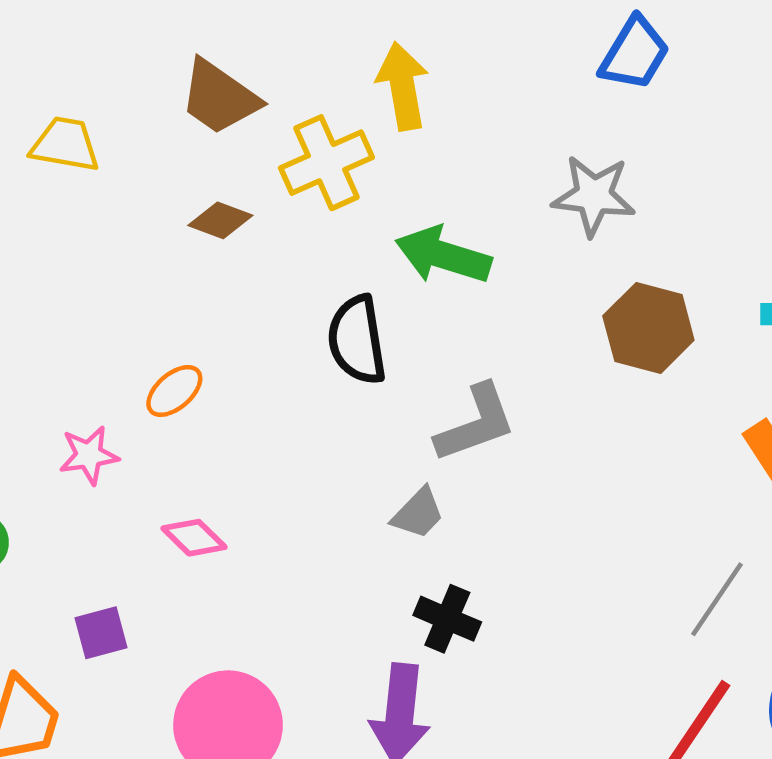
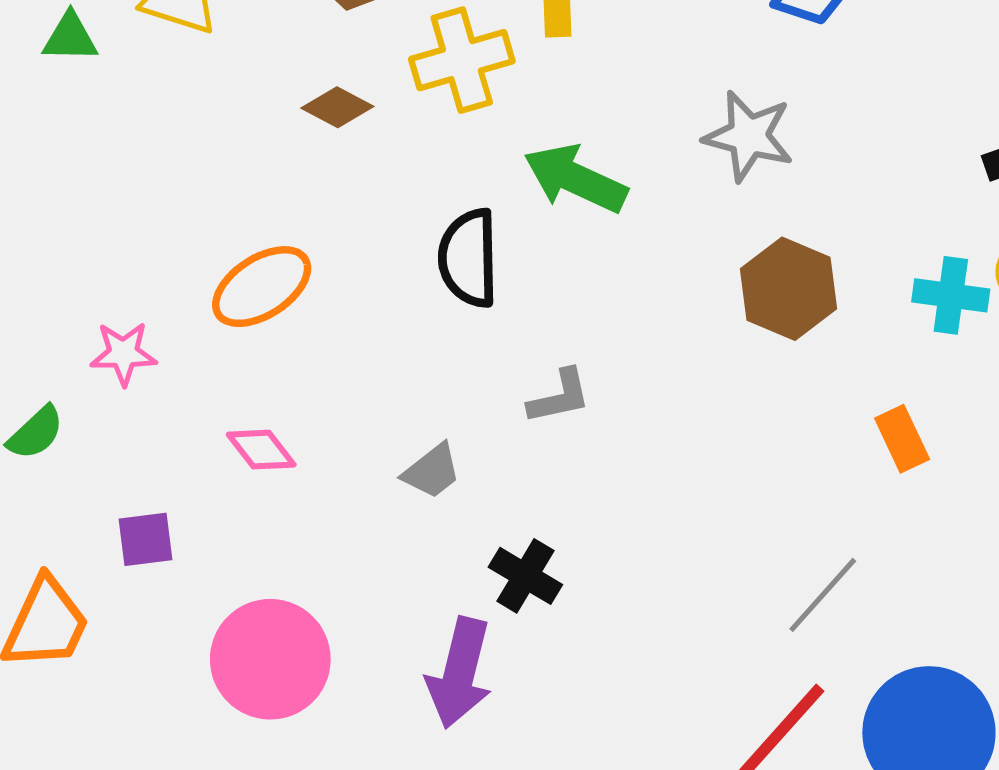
orange ellipse: (174, 391) -> (262, 287), size x1.5
gray L-shape: (476, 423) -> (559, 397), moved, size x0.7
pink star: (89, 455) -> (123, 354), moved
gray trapezoid: (418, 513) -> (432, 471), moved

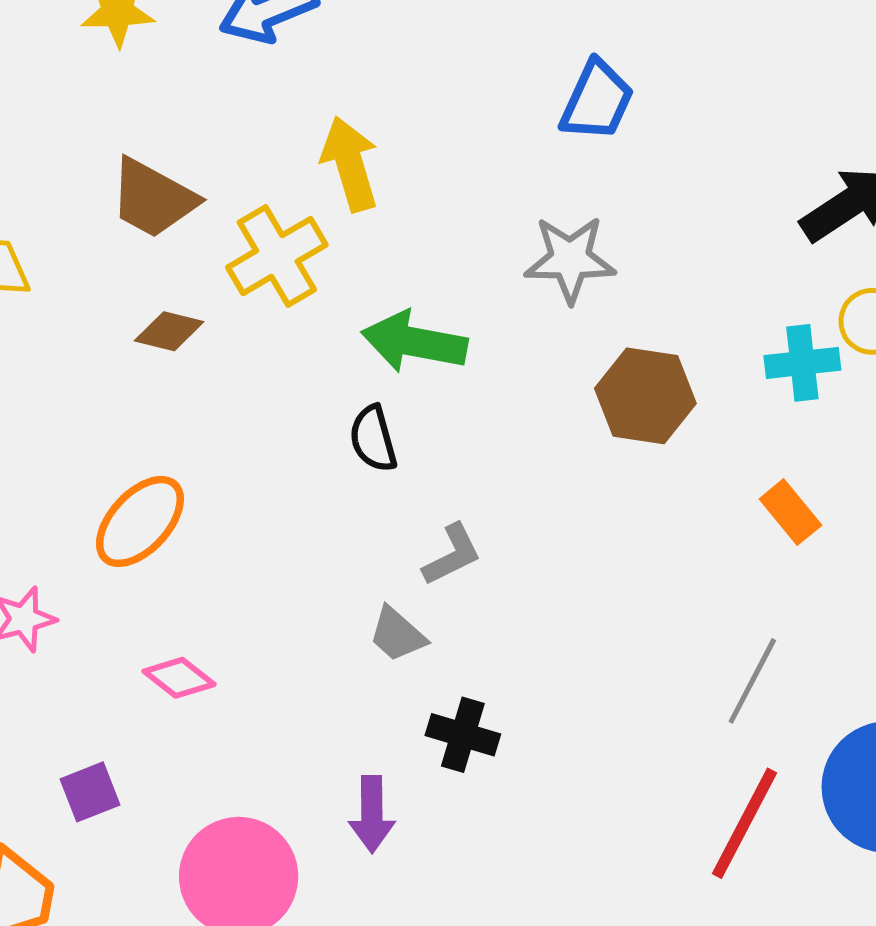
black semicircle: (469, 258) -> (373, 439), moved, size x0.7
gray trapezoid: (432, 471) -> (397, 634), moved, turned 94
purple arrow: (460, 673) -> (372, 814), moved, size x0.7

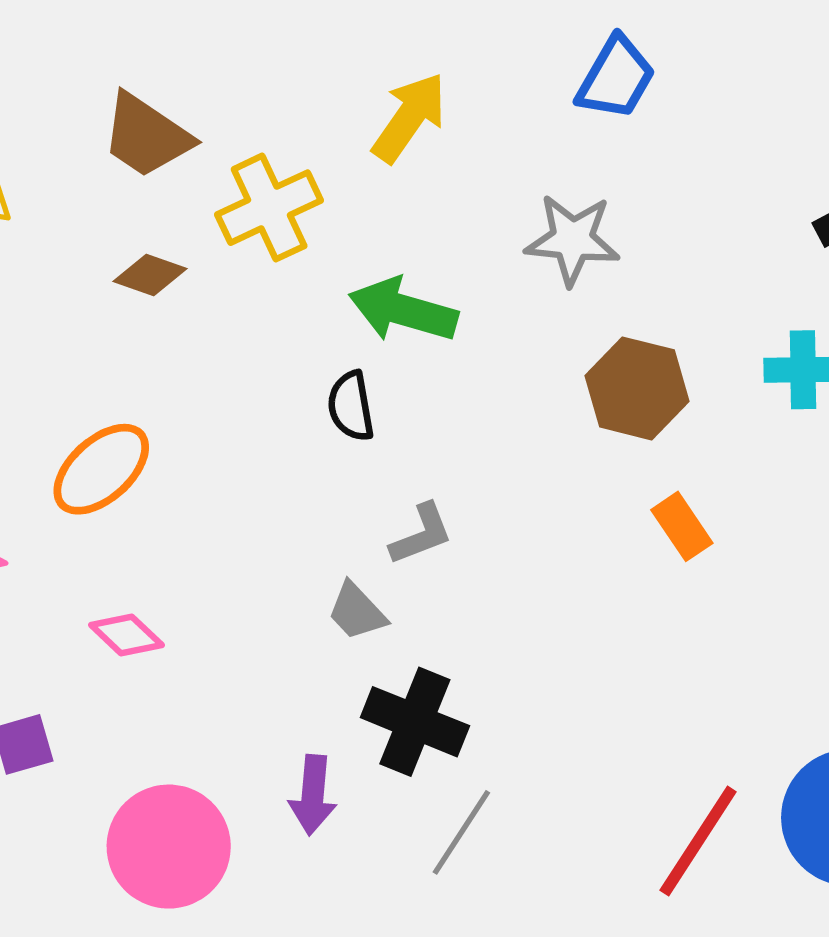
yellow arrow: (350, 164) -> (409, 117), moved, turned 46
orange rectangle: (790, 512) -> (682, 526), moved
gray line: (752, 681) -> (461, 832), moved
black cross: (463, 735) -> (415, 722), size x1.4

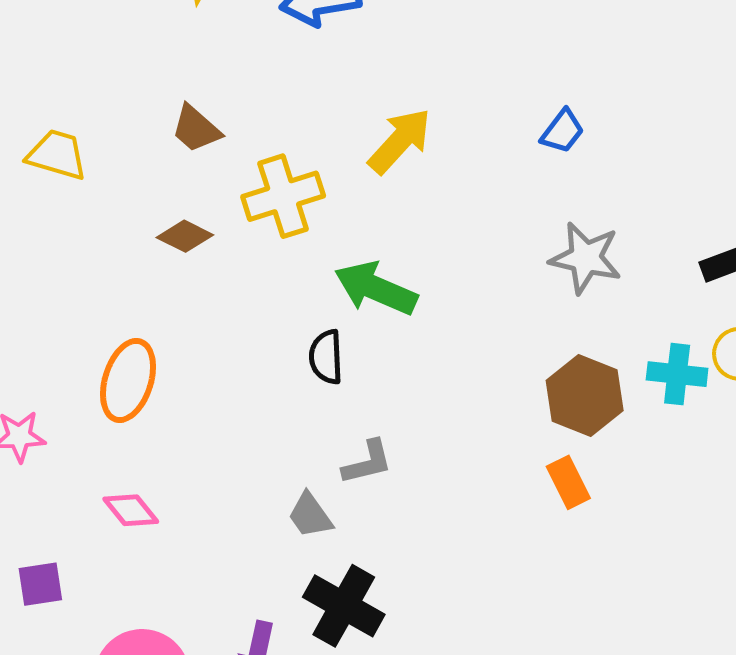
blue trapezoid: (616, 78) -> (562, 131), size x0.7
brown trapezoid: (146, 136) -> (196, 129), size x0.7
gray star: (572, 240) -> (586, 258), moved
brown hexagon: (637, 388) -> (585, 396), moved
orange ellipse: (101, 469) -> (128, 380), turned -38

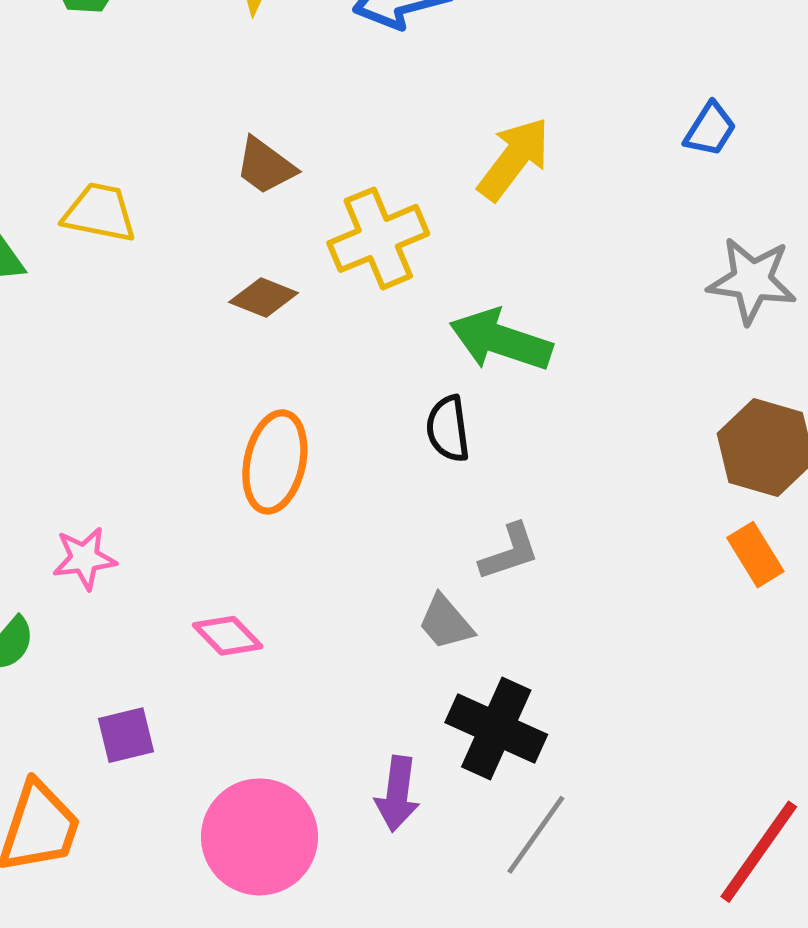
orange ellipse: (128, 380) -> (275, 462), moved

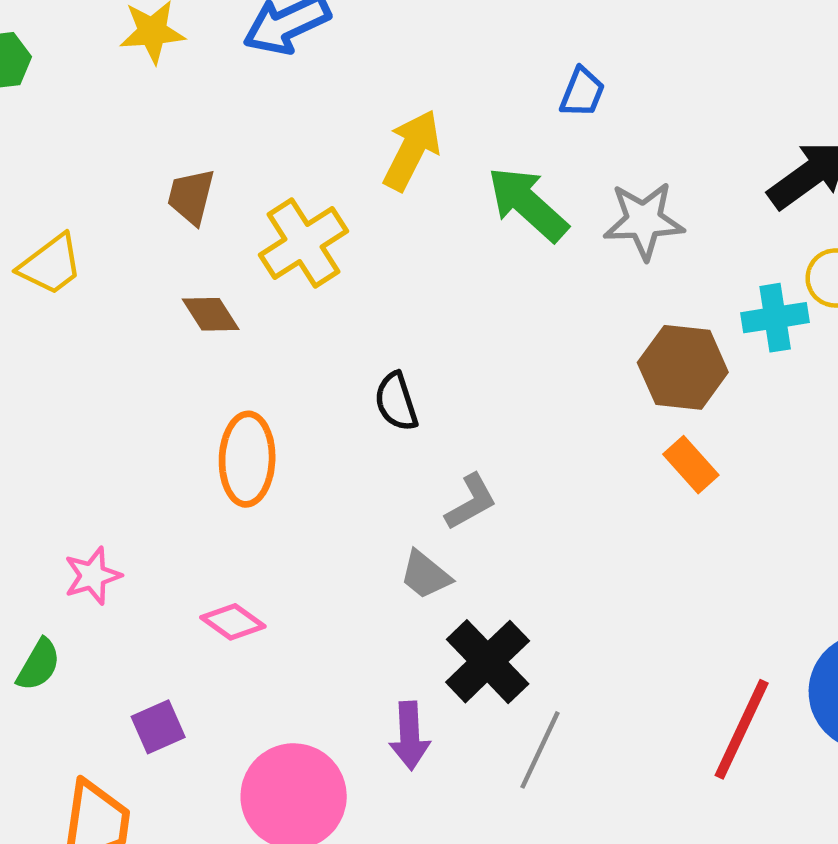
brown trapezoid: (265, 166) -> (191, 196), turned 78
yellow trapezoid: (100, 213) -> (51, 265), turned 142
brown diamond: (264, 297) -> (211, 314), turned 46
green arrow: (501, 340) -> (528, 204), moved, turned 34
black cross: (496, 729) -> (488, 662), turned 32

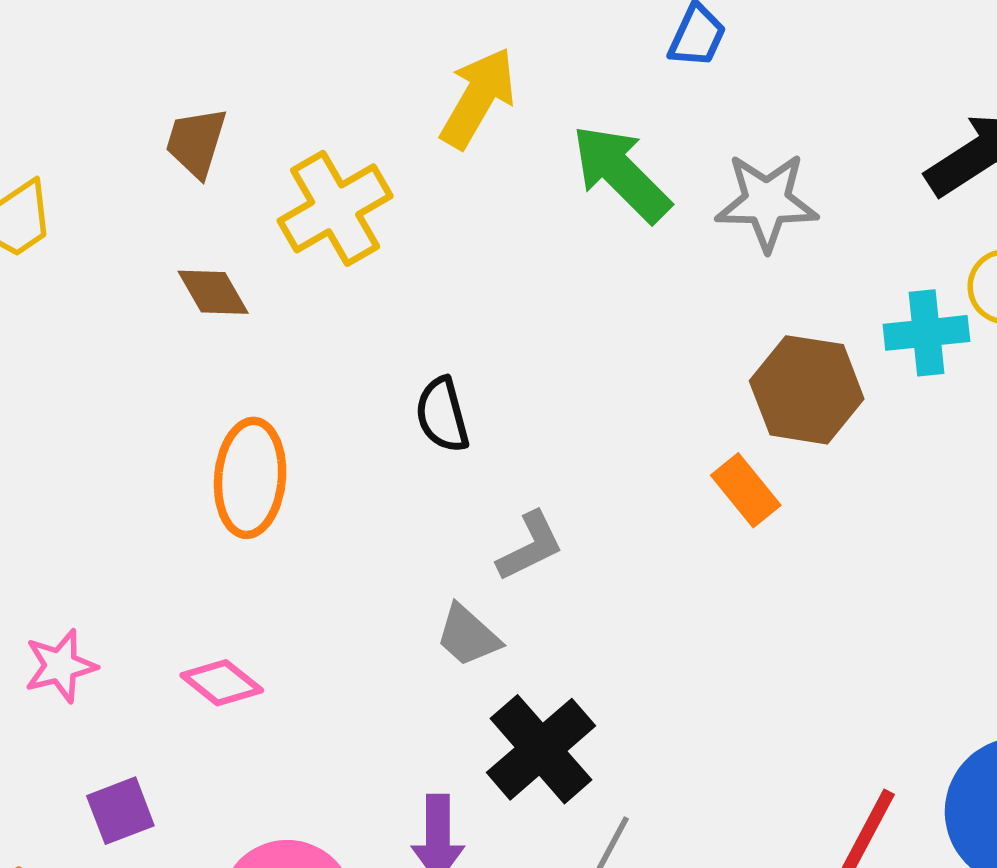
orange rectangle: (691, 465) -> (746, 490), moved
pink star: (93, 576) -> (60, 666), moved

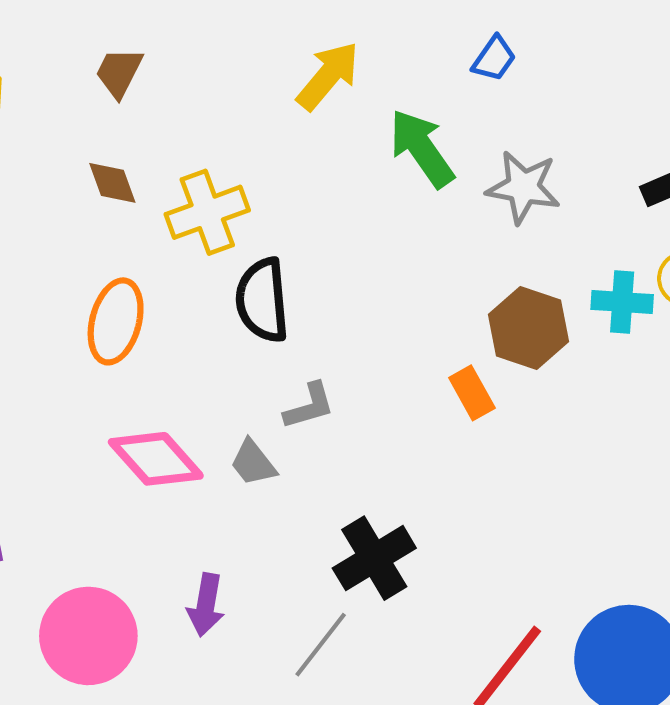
yellow cross: (335, 208) -> (207, 212), moved
black semicircle: (442, 415) -> (262, 300), size x1.5
pink diamond: (222, 683) -> (156, 459), moved, size x1.6
black cross: (541, 749) -> (374, 558), moved

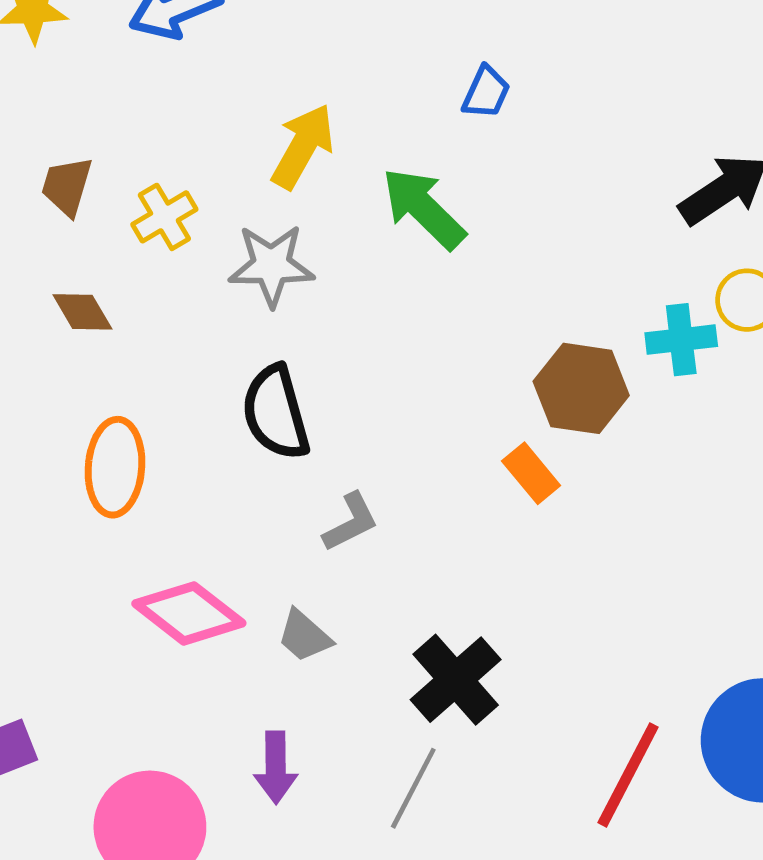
gray star: (523, 187) -> (271, 265), moved
yellow cross: (207, 212) -> (164, 217), moved, size x0.7
gray trapezoid: (253, 463) -> (304, 636), moved

